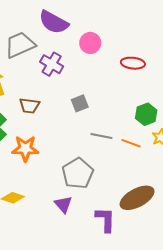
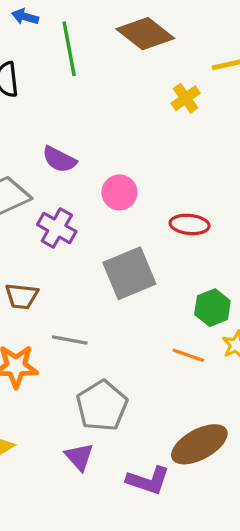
purple semicircle: (54, 22) -> (59, 159), size x0.7
gray square: (80, 103) -> (129, 273), moved, size x1.8
gray line: (101, 136) -> (70, 340), moved
purple L-shape: (105, 220) -> (148, 481), turned 108

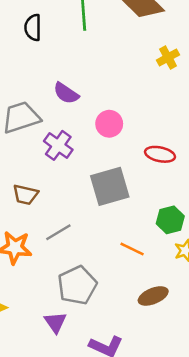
gray line: (70, 340) -> (58, 232), turned -48
orange line: (188, 355) -> (132, 249), moved
brown ellipse: (199, 444) -> (153, 296), moved, size x0.7

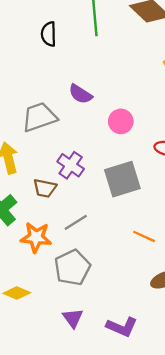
purple cross: (58, 145) -> (71, 165), moved
gray pentagon: (77, 285) -> (72, 268), moved
purple triangle: (55, 322) -> (73, 318), moved

